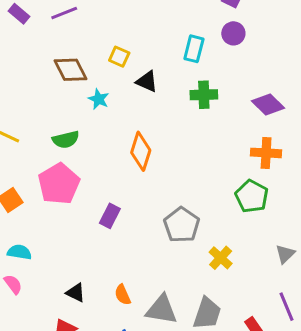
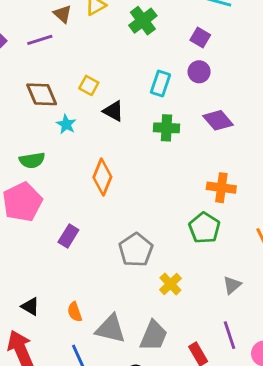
purple diamond: (268, 104) -> (218, 120), moved

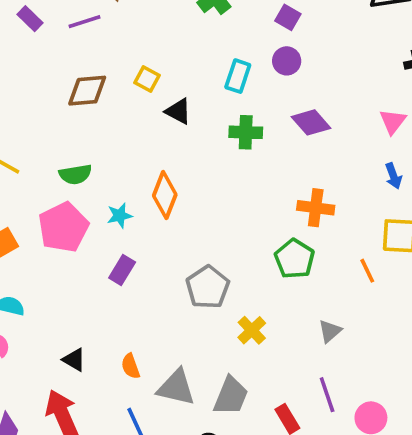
brown diamond: (42, 94) -> (87, 91), turned -72
cyan star: (66, 124) -> (120, 216), moved, turned 30

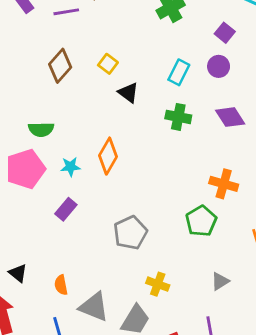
brown diamond: (87, 91) -> (60, 66), turned -52
yellow cross: (252, 330) -> (158, 284), moved, turned -35

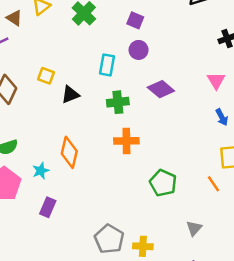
black triangle: (128, 93) -> (70, 95), turned -42
orange cross: (224, 184) -> (126, 141), moved
gray pentagon: (130, 233) -> (109, 239), moved

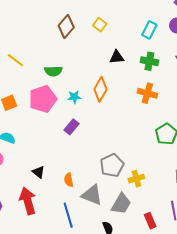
black triangle: (70, 95) -> (117, 57), moved
yellow cross: (143, 246) -> (136, 179), turned -35

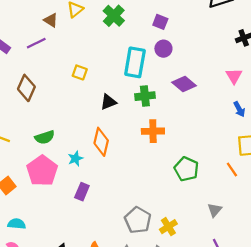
brown diamond: (66, 26) -> (26, 88), moved
cyan rectangle: (149, 30) -> (135, 62), size x1.5

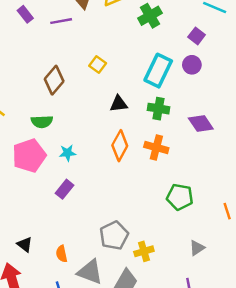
purple diamond: (184, 84) -> (201, 123), moved
brown diamond: (26, 88) -> (54, 80), moved
orange diamond: (101, 142) -> (120, 146), moved
green pentagon: (186, 169) -> (180, 197), turned -30

